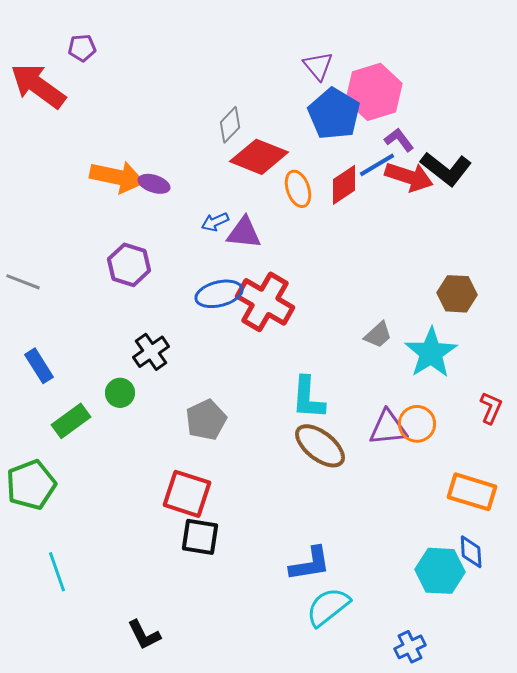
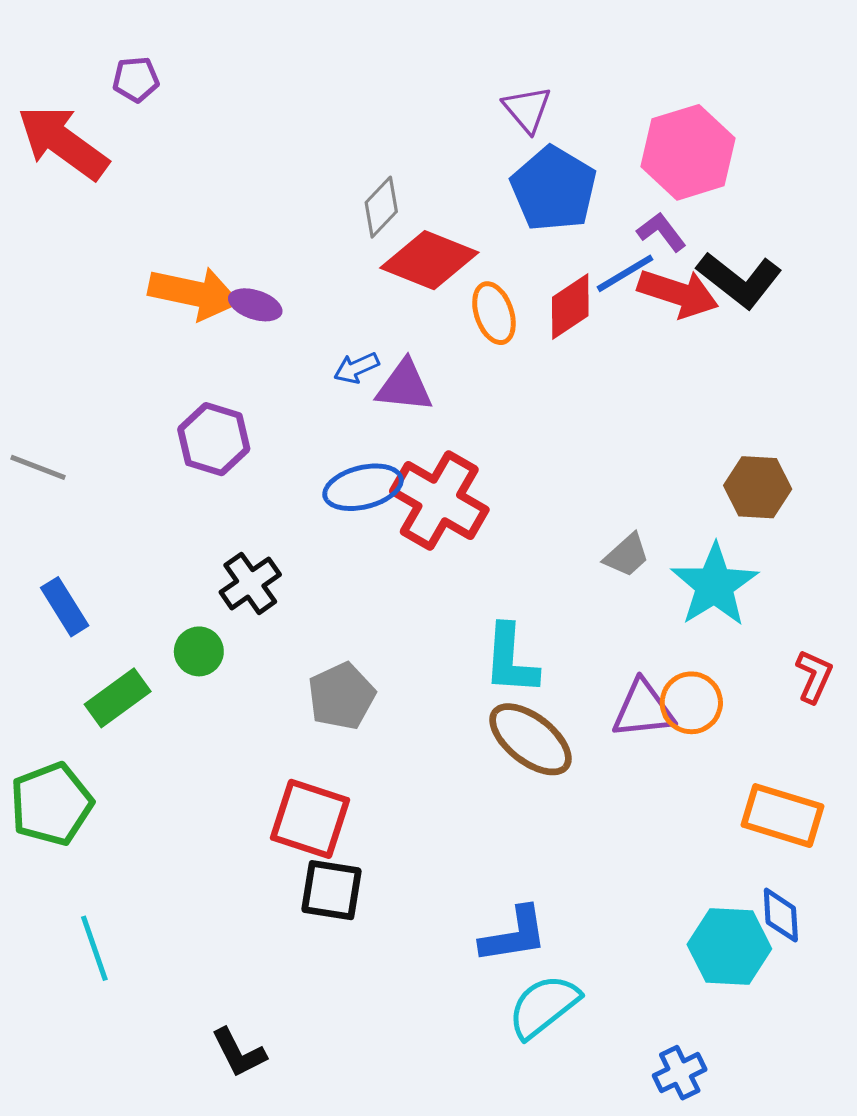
pink hexagon: (374, 92) -> (688, 152), moved

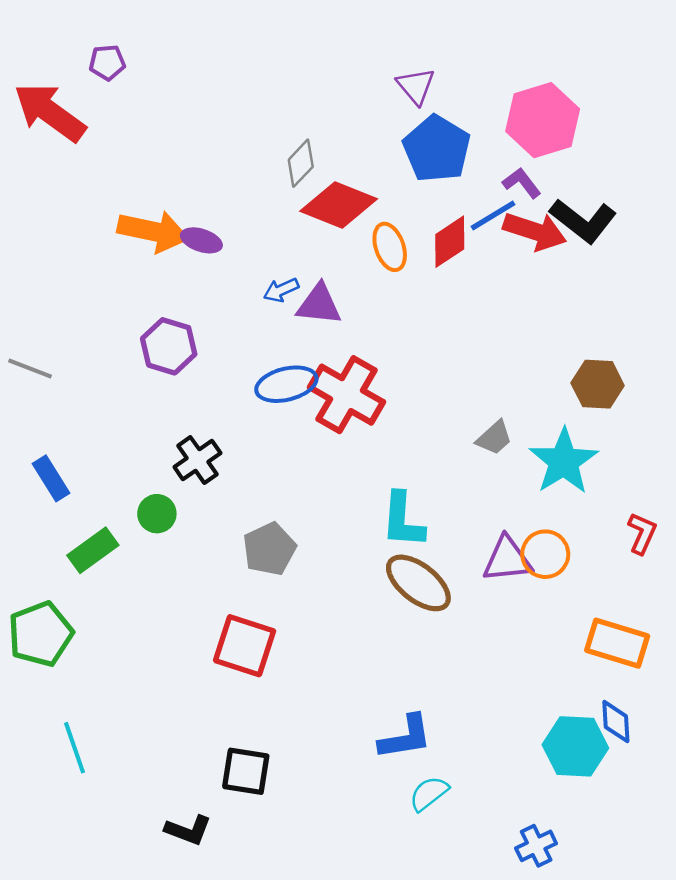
black square: (332, 890) -> (246, 771), moved
cyan semicircle: (544, 1006) -> (429, 793), size x0.7
black L-shape: (239, 1053) -> (188, 830), turned -42

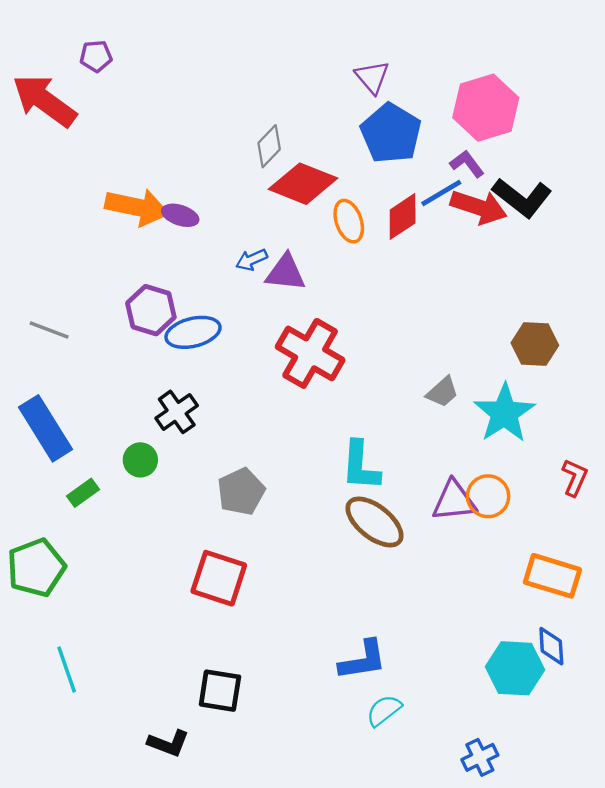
gray line: (30, 369) -> (49, 330), moved
blue ellipse: (286, 384) -> (193, 332), moved
blue rectangle: (51, 478) -> (46, 428), size x1.6
green rectangle: (93, 550) -> (83, 493), size x0.7

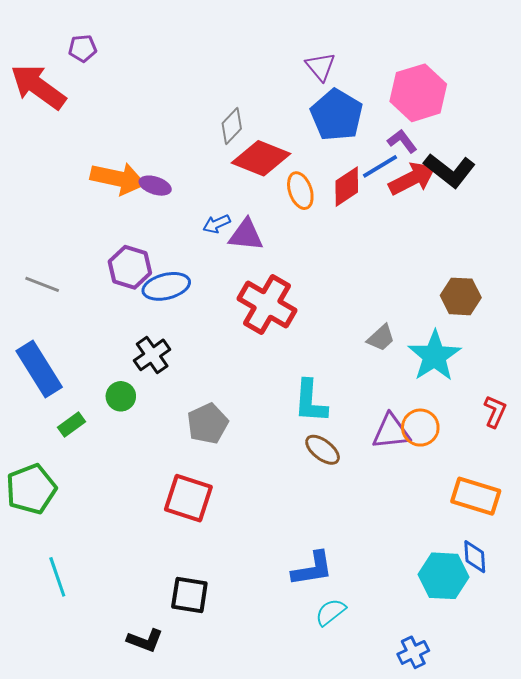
red arrow: (479, 207) -> (412, 178), turned -45
brown ellipse: (374, 522) -> (323, 450), size x0.7

